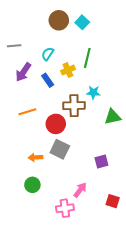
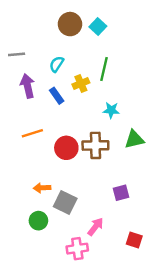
purple arrow: (23, 72) -> (28, 86), turned 132
brown cross: (74, 106) -> (95, 145), moved
gray square: (60, 149) -> (65, 202), moved

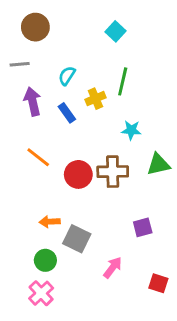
brown circle: (70, 24) -> (35, 27), moved
orange line: (32, 133) -> (38, 157), turned 55
pink cross: (77, 249) -> (41, 293), moved, turned -35

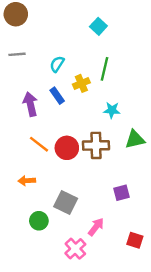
brown circle: (35, 27) -> (16, 14), moved
purple arrow: (33, 101) -> (30, 104), moved
orange line: (38, 157) -> (39, 144), moved
orange arrow: (50, 222) -> (27, 181), moved
pink cross: (41, 293) -> (75, 249), moved

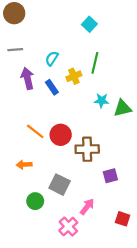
purple arrow: (30, 104) -> (27, 78), moved
green triangle: (135, 139) -> (123, 108), moved
brown cross: (96, 145) -> (87, 149), moved

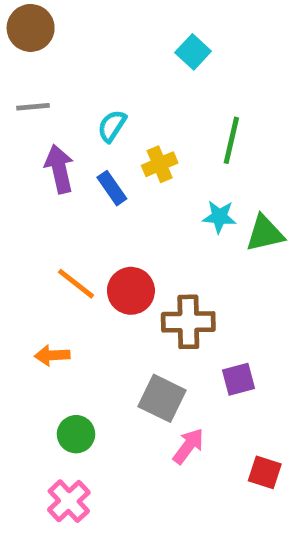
green line: (95, 63) -> (231, 140), moved
gray square: (60, 185) -> (162, 398), moved
pink cross: (68, 227) -> (69, 501), moved

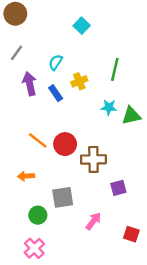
cyan square: (193, 52) -> (82, 26), moved
gray line: (33, 107) -> (16, 53), turned -49
gray square: (162, 398) -> (63, 197), moved, turned -35

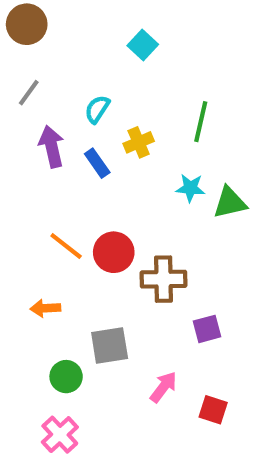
red square: (131, 234) -> (213, 410), moved

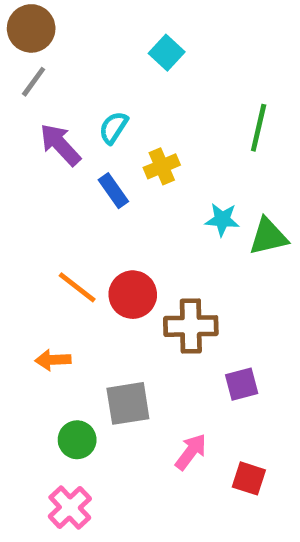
gray line: (29, 93) -> (34, 82), moved
green line: (201, 122) -> (259, 128), moved
purple arrow: (52, 147) -> (60, 145), moved, turned -30

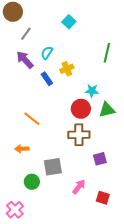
gray line: (34, 82) -> (26, 34), moved
green triangle: (268, 237) -> (107, 110), moved
red circle: (133, 295) -> (81, 109), moved
pink cross: (70, 507) -> (15, 210), moved

